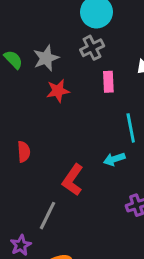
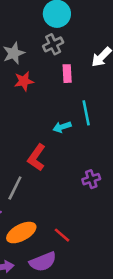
cyan arrow: (114, 159) -> (62, 127), moved

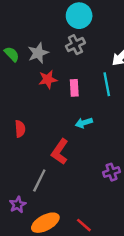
pink rectangle: (67, 74) -> (74, 88), moved
cyan line: (86, 113) -> (107, 84), moved

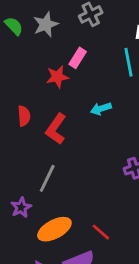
red star: (48, 79) -> (57, 77), moved
pink rectangle: (74, 88) -> (78, 58), moved, turned 35
red L-shape: (60, 152) -> (56, 129), moved

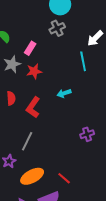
gray star: (46, 25) -> (12, 64), moved
pink rectangle: (78, 58) -> (30, 48), moved

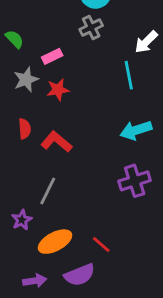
pink rectangle: (30, 48) -> (52, 56), turned 32
cyan arrow: (64, 93) -> (136, 130), moved, size x1.5
red L-shape: (33, 107) -> (56, 142), turned 95
purple cross: (87, 134) -> (135, 181), size x1.5

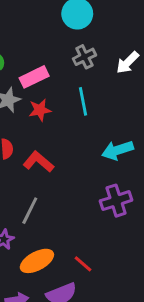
gray cross: (91, 27) -> (84, 57), moved
pink rectangle: (52, 56) -> (34, 77), size x1.4
cyan line: (129, 75) -> (83, 101), moved

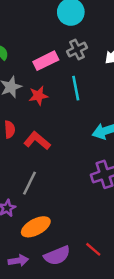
pink rectangle: (34, 77) -> (46, 61), moved
red line: (83, 264) -> (93, 249), moved

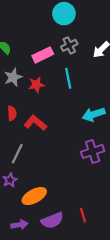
gray line: (30, 183) -> (17, 154), moved
red line: (93, 249) -> (83, 215), turned 32

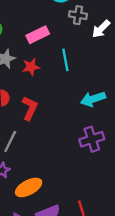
gray cross: (69, 45) -> (78, 15), moved, turned 35
red L-shape: (35, 123) -> (30, 108), turned 75

